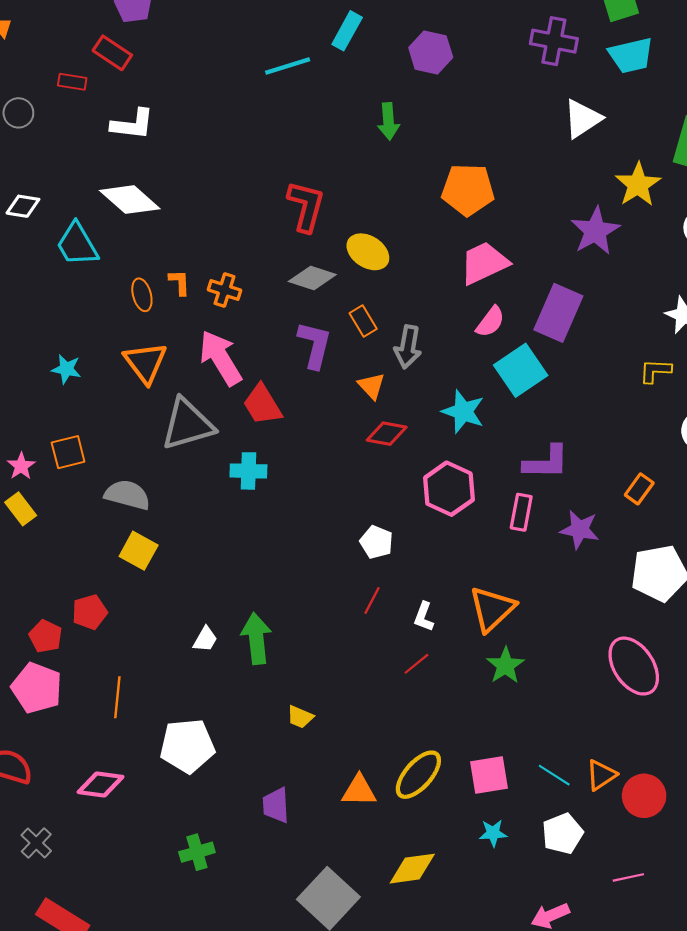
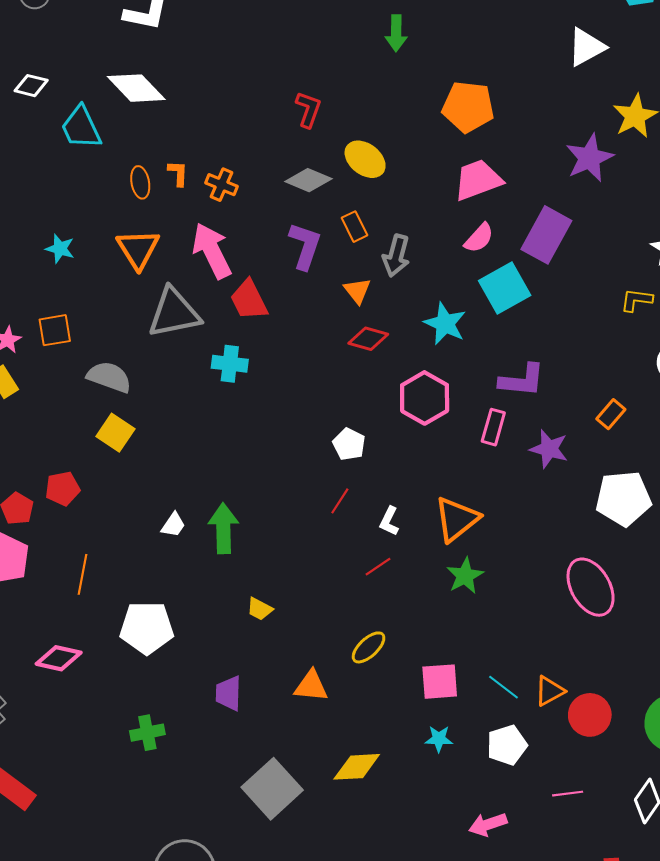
red L-shape: (306, 206) -> (308, 109), size x0.7
yellow ellipse: (418, 775) -> (369, 647), moved, size x0.7

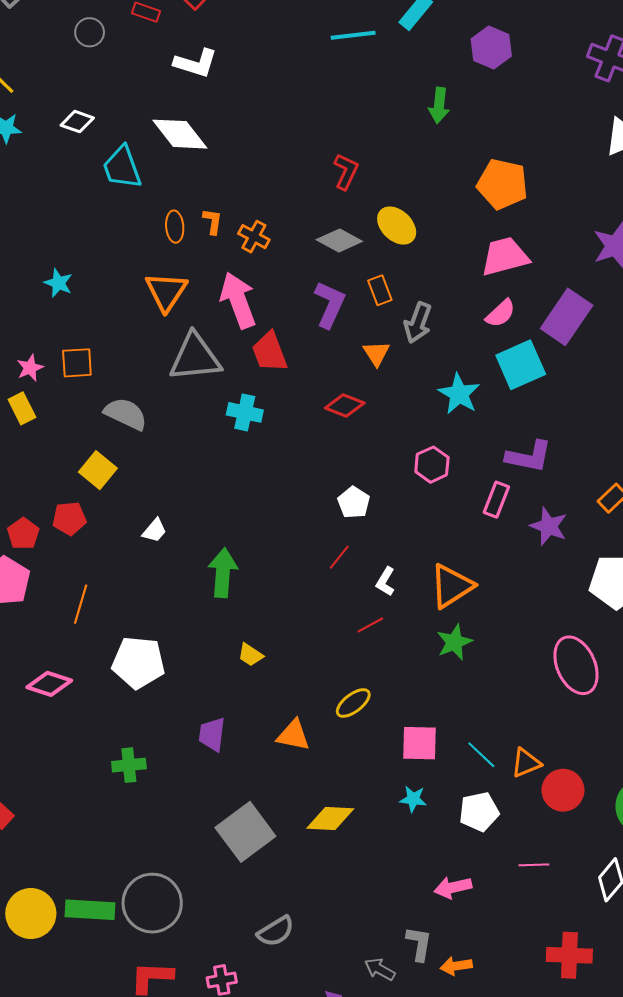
cyan star: (60, 249) -> (58, 283), moved
red diamond: (368, 339) -> (345, 406), moved
pink hexagon: (425, 398) -> (432, 465), size x0.7
yellow square: (115, 433) -> (98, 470), moved
white trapezoid: (173, 525) -> (155, 531), moved

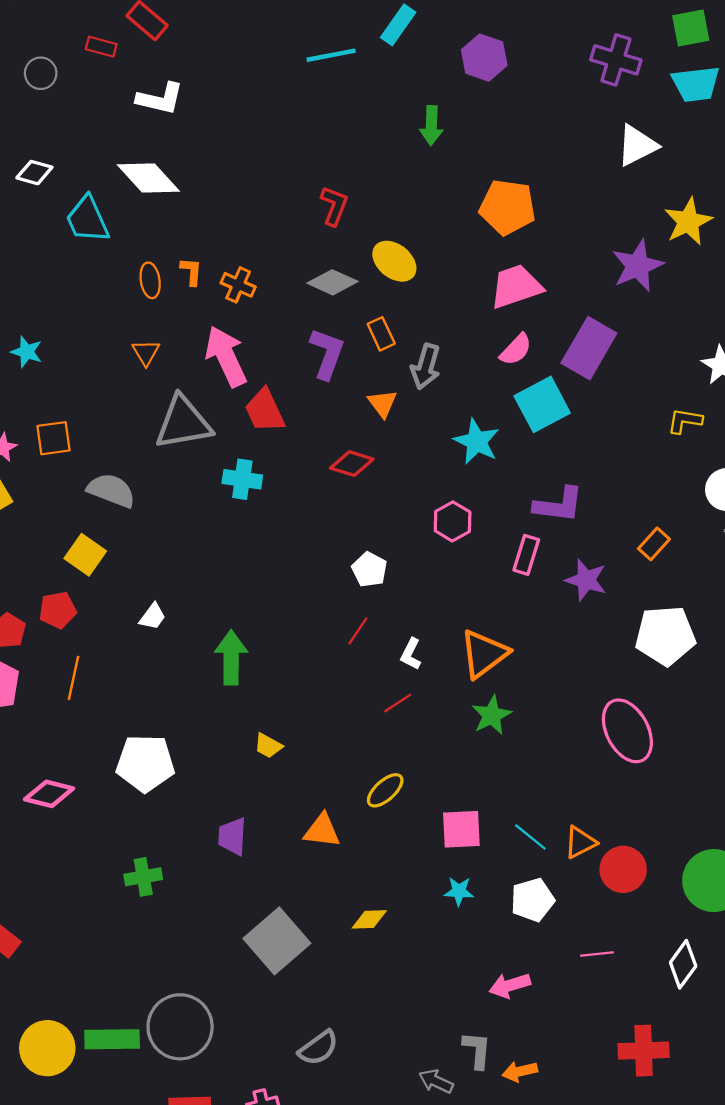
orange triangle: (166, 292) -> (146, 353), size x0.6
orange line: (81, 604) -> (74, 678), moved
yellow diamond: (330, 819) -> (369, 919), size x0.7

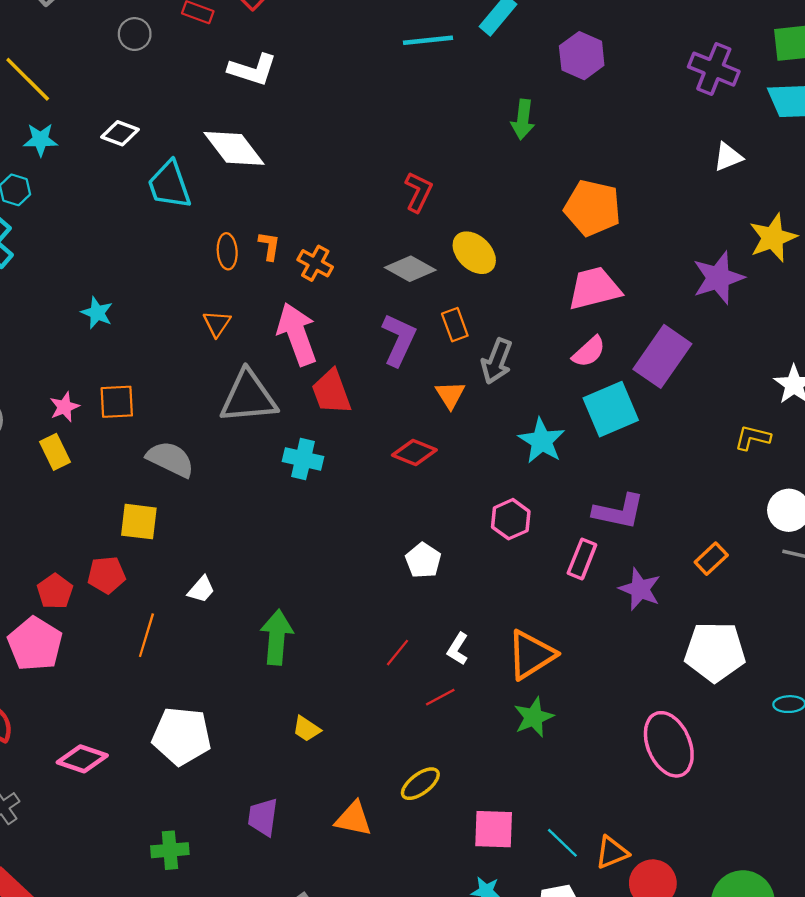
white triangle: (637, 145) -> (728, 157), size x0.7
yellow square: (85, 555) -> (139, 522), turned -33
red line: (358, 631) -> (397, 653), moved
orange line: (74, 678) -> (146, 635), moved

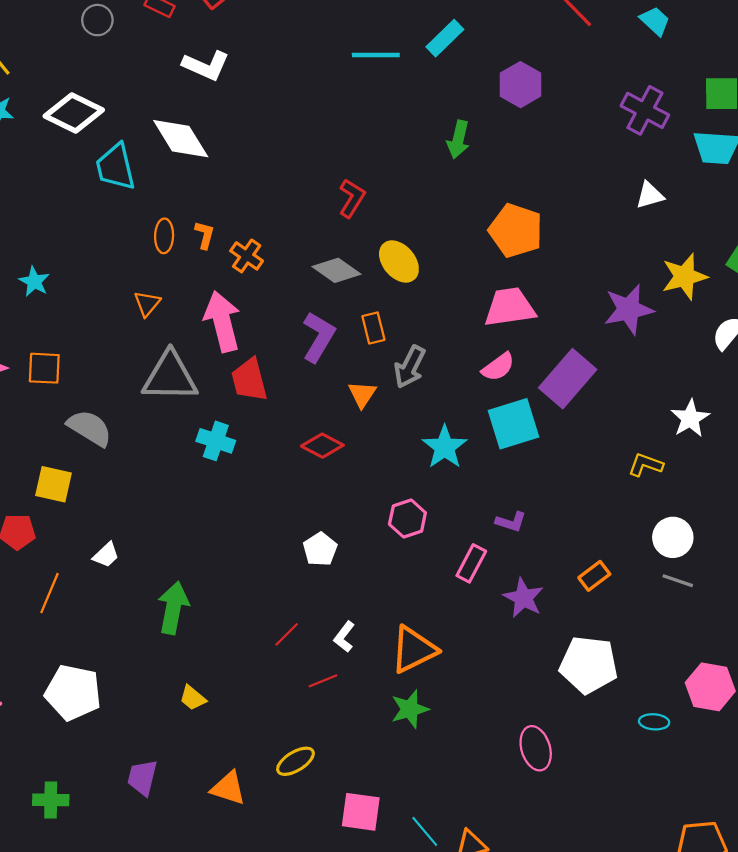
white diamond: (120, 133) -> (74, 113), size x1.6
purple L-shape: (619, 511) -> (511, 522), size x0.6
pink ellipse: (669, 744) -> (536, 748), size x0.7

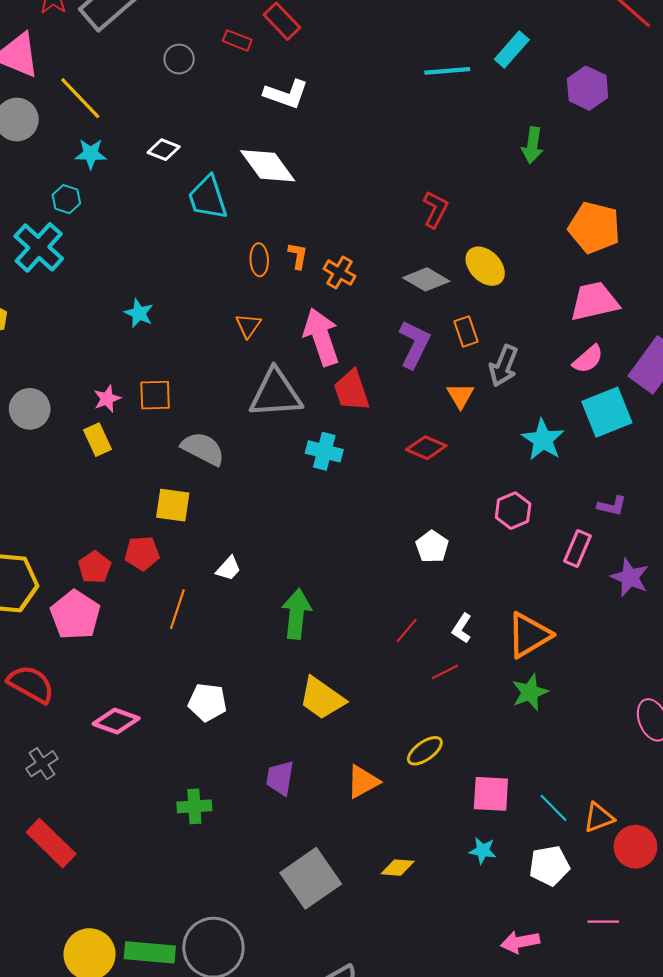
white diamond: (74, 113) -> (164, 150), size x0.6
white pentagon: (73, 693) -> (207, 702), size x0.7
yellow trapezoid: (193, 698) -> (322, 698), size x1.8
orange triangle: (228, 788) -> (363, 782), turned -42

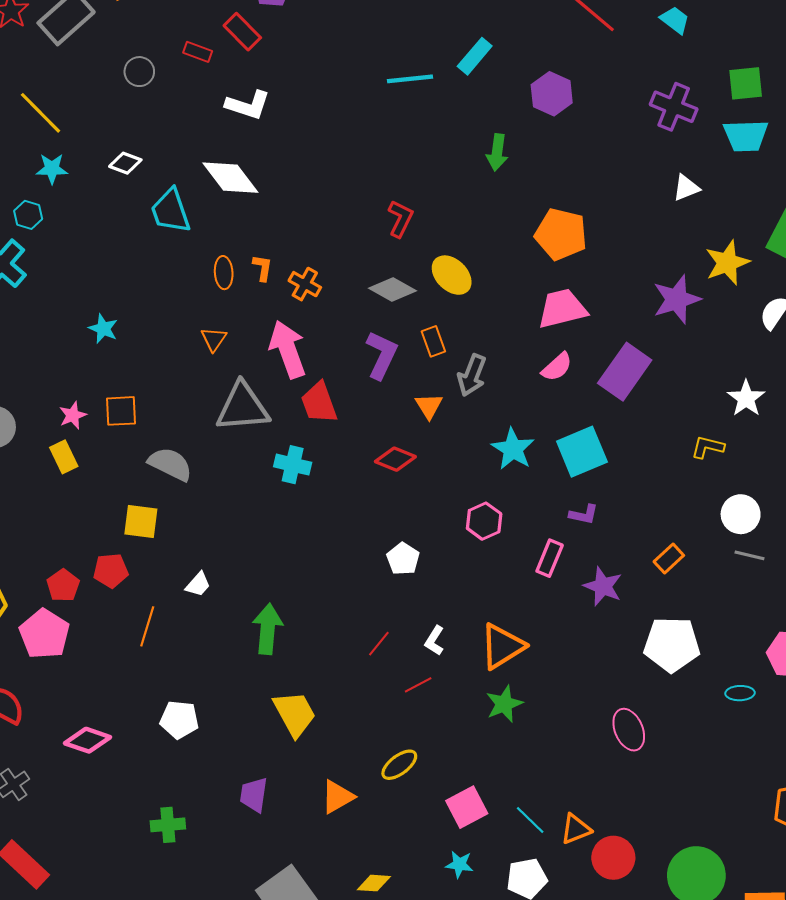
cyan square: (607, 412) -> (582, 452), moved
yellow trapezoid: (322, 698) -> (295, 714), turned -153
pink square: (491, 794) -> (467, 807), turned -30

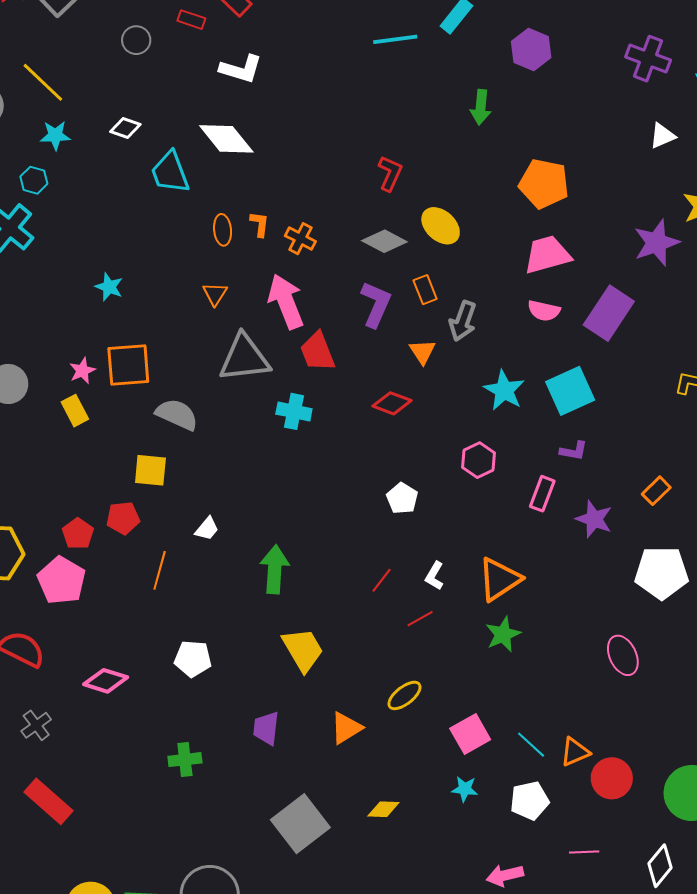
pink semicircle: (557, 367) -> (544, 311), turned 56
orange square: (121, 411) -> (128, 365), size x1.4

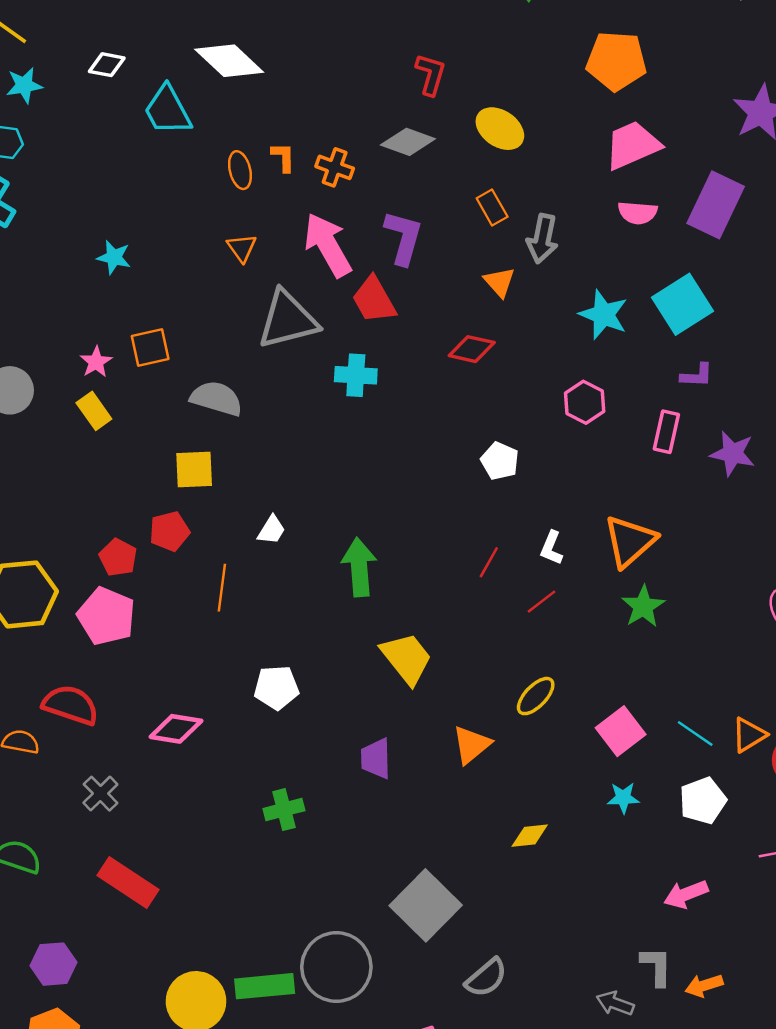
gray diamond: (384, 241) -> (408, 142), moved
purple L-shape: (376, 304) -> (403, 237), moved
orange square: (128, 365) -> (150, 348), size x0.7
gray square: (300, 824) -> (426, 905), moved

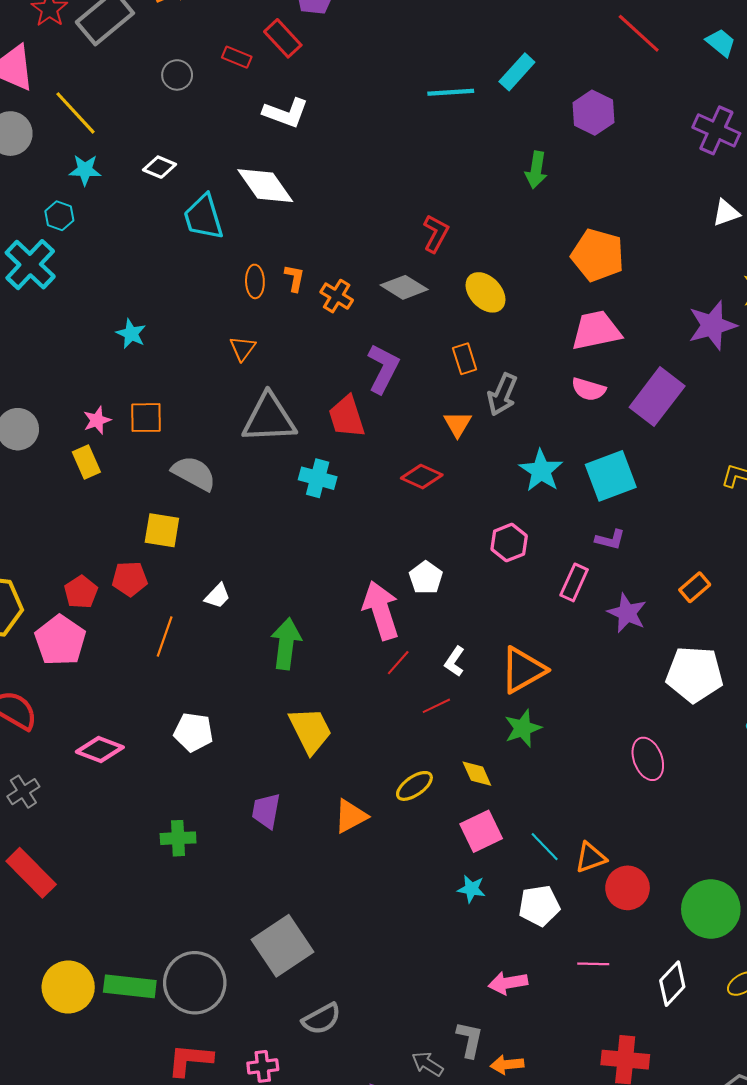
pink arrow: (328, 245) -> (381, 610), moved
yellow diamond: (530, 836) -> (477, 774), moved, turned 60

